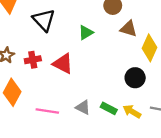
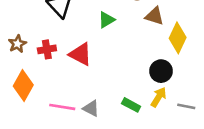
gray triangle: (83, 107) -> (91, 108), moved
yellow arrow: (132, 111) -> (159, 97), moved, turned 90

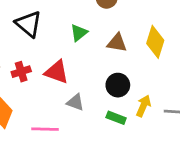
brown triangle: (154, 16) -> (117, 43), moved
black circle: (161, 71) -> (118, 85), moved
gray triangle: (91, 108) -> (75, 102), moved

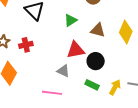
red triangle: (57, 72) -> (76, 50), moved, turned -36
yellow arrow: (143, 106) -> (115, 87), moved
pink line: (45, 129) -> (52, 93), moved

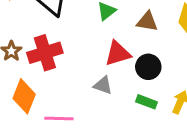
red cross: (26, 45) -> (45, 53), size x1.6
pink line: (52, 93) -> (59, 119), moved

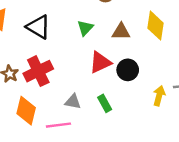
gray triangle: (103, 85) -> (73, 102), moved
green rectangle: (147, 102) -> (105, 103), moved, turned 49

